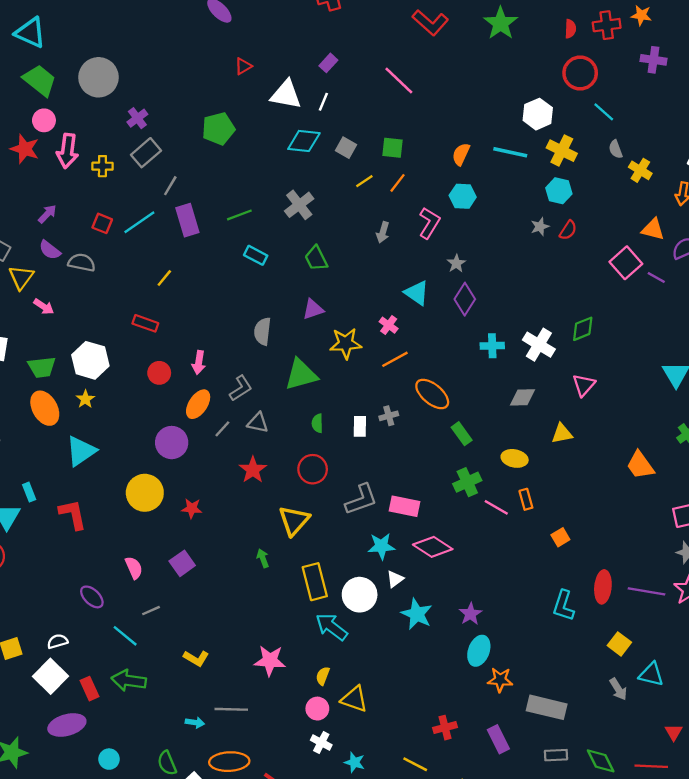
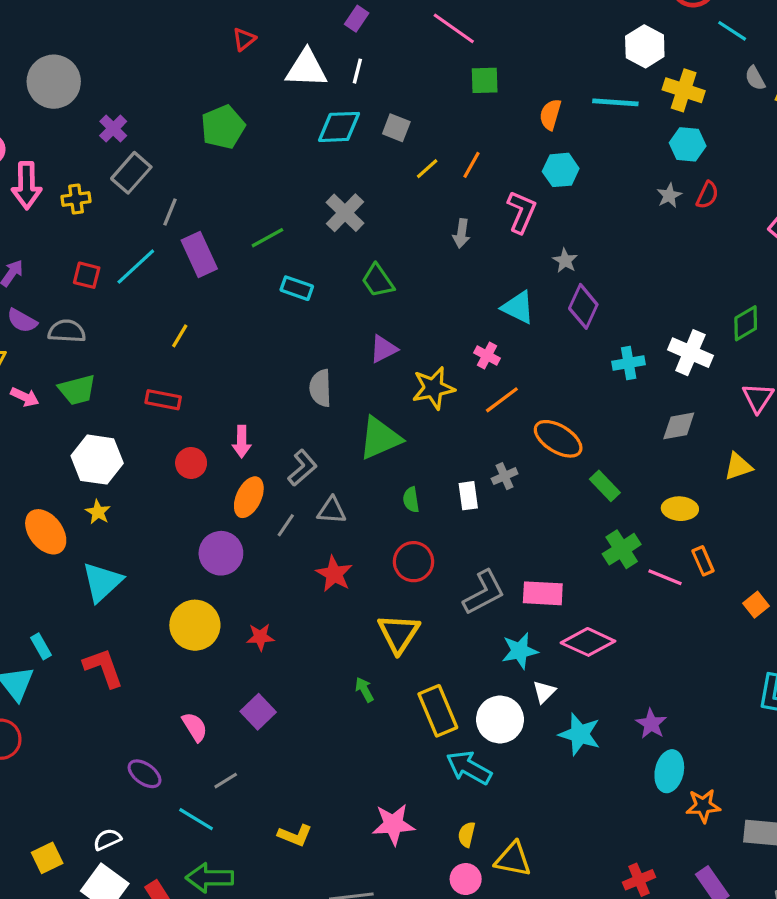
green square: (393, 148) -> (485, 80), moved
green trapezoid: (42, 367) -> (77, 390), moved

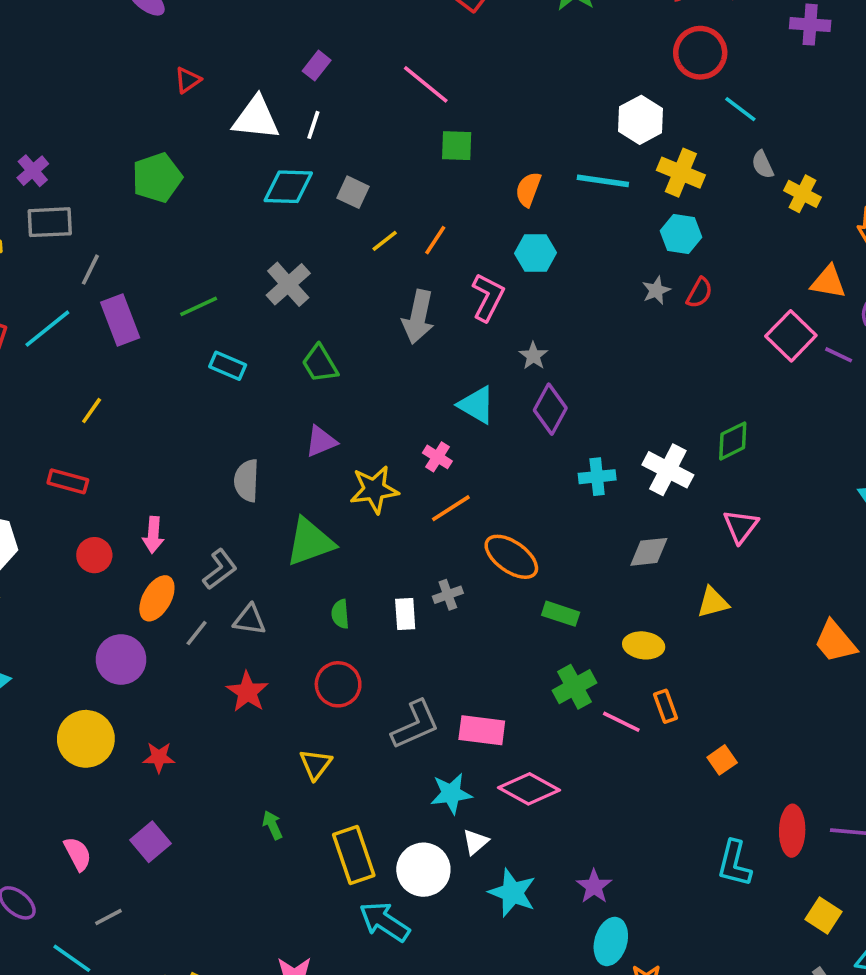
gray rectangle: (131, 173) -> (50, 222), turned 42
gray arrow: (461, 233) -> (418, 317), size x1.6
green rectangle: (605, 486) -> (561, 614), turned -32
yellow triangle: (399, 633) -> (316, 764), size x0.7

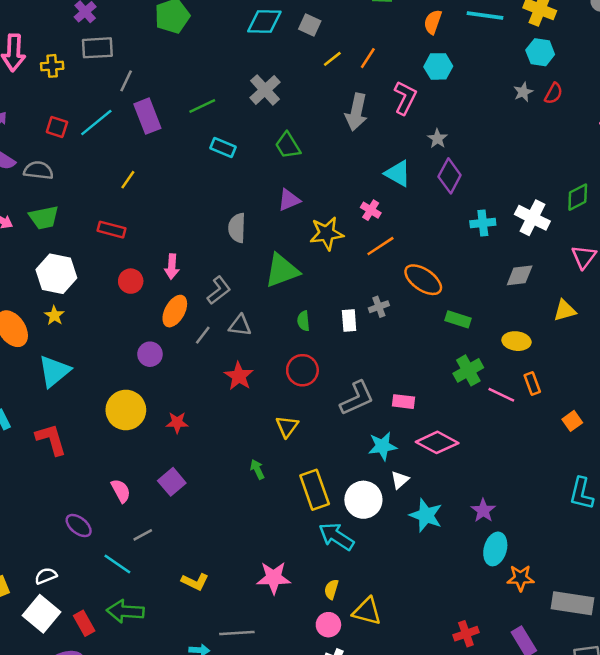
purple circle: (121, 660) -> (150, 354), size x0.7
pink rectangle: (482, 730) -> (403, 402), size x0.7

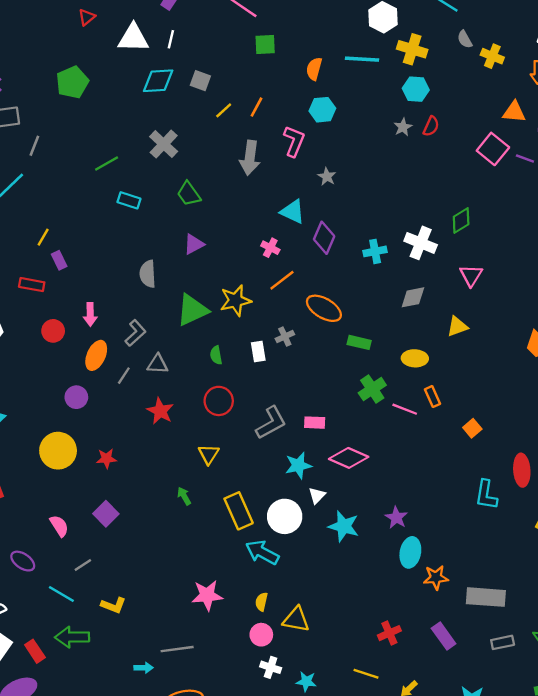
purple rectangle: (147, 116) -> (59, 260), moved, size x0.6
purple diamond: (450, 176) -> (324, 238), moved
yellow star: (327, 233) -> (236, 300), moved
yellow L-shape: (195, 582) -> (113, 605), moved

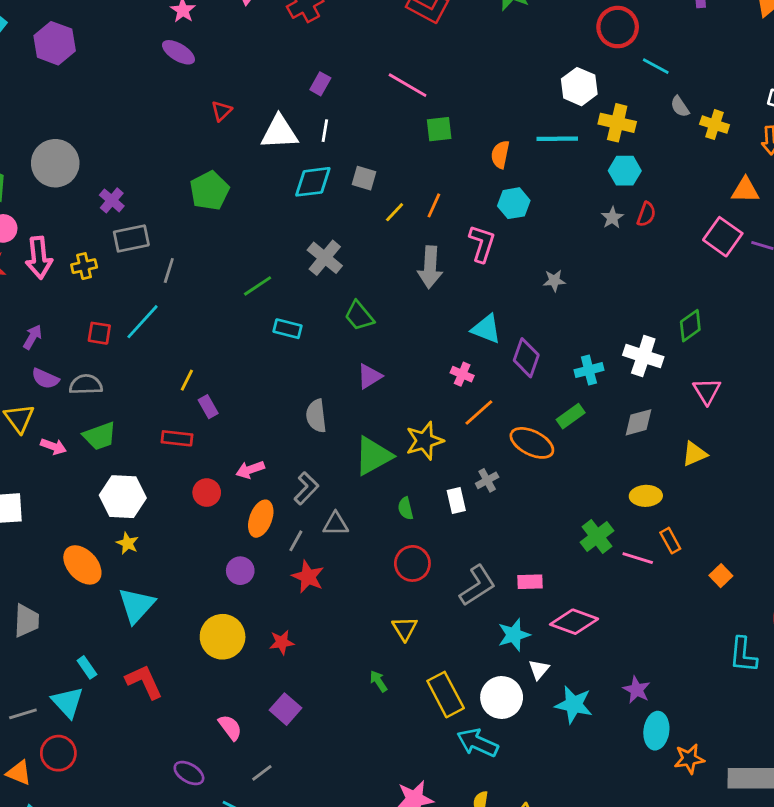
gray star: (327, 177) -> (554, 281), moved, turned -30
pink arrow: (90, 314) -> (250, 470), turned 75
green rectangle: (359, 342) -> (571, 416), moved, turned -45
red star: (160, 411) -> (308, 577), moved

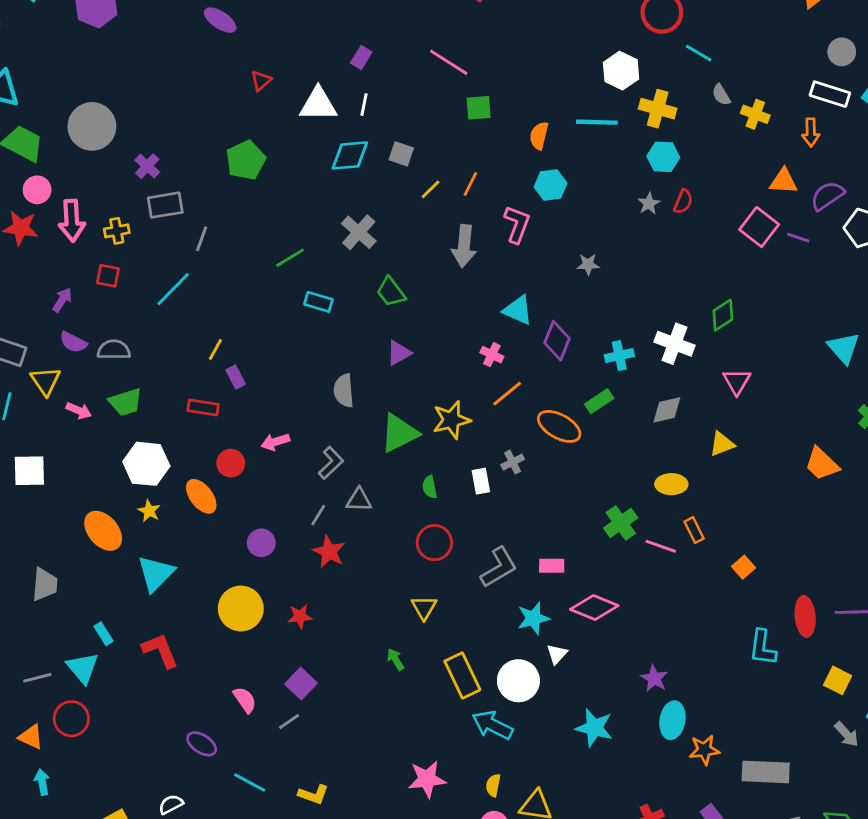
red square: (99, 333) -> (108, 276), moved
orange ellipse: (261, 519) -> (201, 496), moved, turned -60
cyan star: (574, 705) -> (594, 728), moved
gray line: (262, 773) -> (289, 722), moved

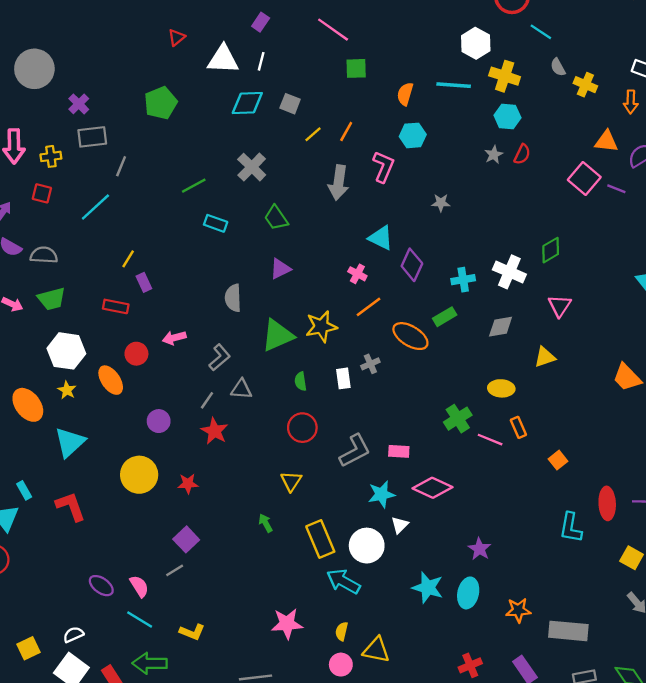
pink semicircle: (245, 700) -> (139, 586), moved
cyan ellipse: (672, 720) -> (468, 593), moved

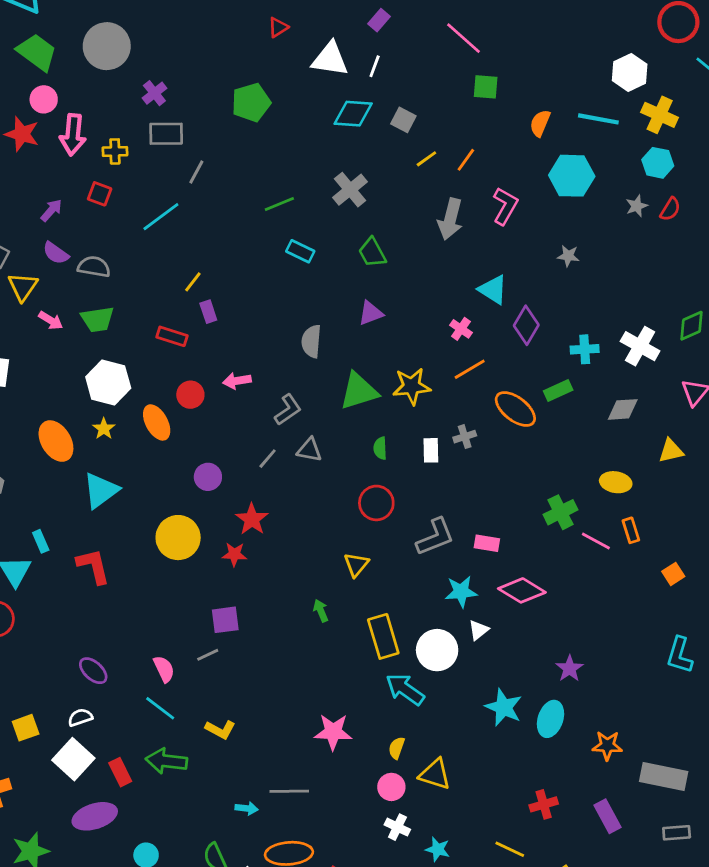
cyan hexagon: (413, 135) -> (572, 176), moved, size x1.4
red star: (215, 431) -> (252, 519), moved
purple square: (186, 539) -> (225, 620), turned 30
purple ellipse: (101, 586) -> (93, 671), moved

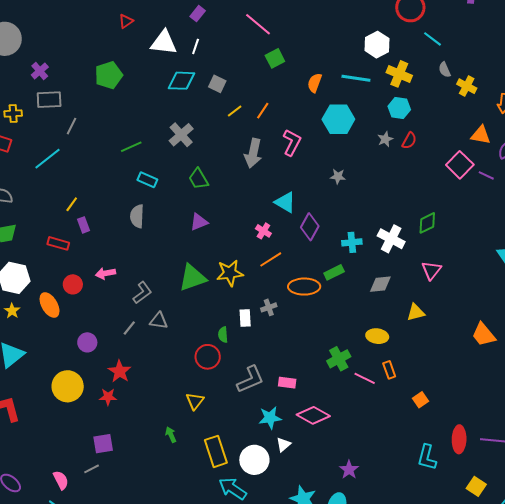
green square: (486, 87) -> (275, 58), turned -30
gray semicircle: (311, 341) -> (137, 216), moved
orange ellipse: (515, 409) -> (304, 287), turned -36
green semicircle: (380, 448) -> (223, 335), moved

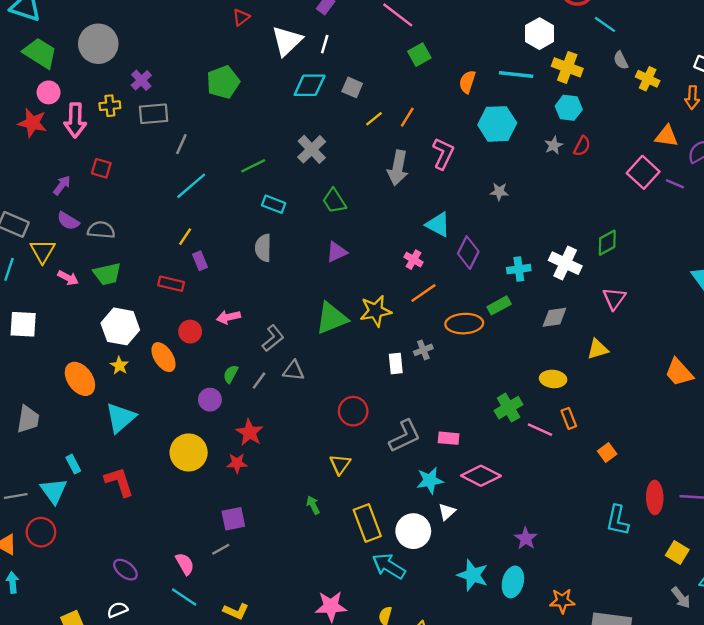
white triangle: (164, 43) -> (287, 41), turned -48
yellow cross: (13, 113) -> (110, 106), moved
cyan line: (47, 159) -> (191, 186), moved
green semicircle: (223, 335) -> (231, 374), moved, turned 35

